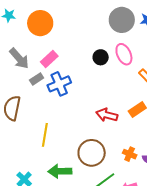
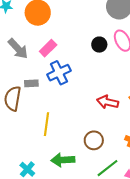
gray rectangle: (37, 79) -> (31, 83), moved, turned 32
brown circle: (92, 153) -> (94, 140), size x0.7

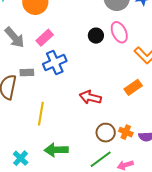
red arrow: (108, 102) -> (90, 97), moved
brown circle: (94, 140) -> (106, 133), moved

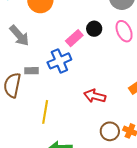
black circle: (96, 36) -> (94, 29), moved
pink rectangle: (45, 38) -> (74, 38), moved

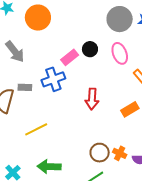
red arrow: (95, 96) -> (92, 99), moved, turned -105
yellow line: (45, 112) -> (36, 129), turned 50

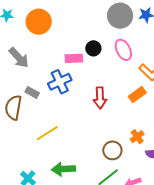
pink rectangle: (70, 57) -> (74, 58), turned 42
gray rectangle: (25, 87) -> (32, 92), turned 32
orange rectangle: (130, 109) -> (137, 95), moved
orange cross: (120, 153) -> (137, 137), moved, turned 32

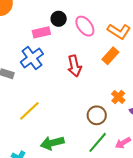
pink ellipse: (123, 50) -> (85, 26), moved

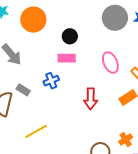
black circle: (59, 19) -> (70, 36), moved
blue cross: (32, 58) -> (51, 81), size x0.7

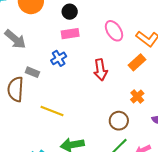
yellow line: (36, 131) -> (52, 111), turned 60
orange cross: (126, 139) -> (137, 96), moved

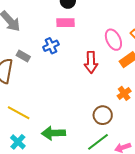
pink ellipse: (114, 31) -> (113, 40), moved
yellow line: (52, 111) -> (19, 113), moved

